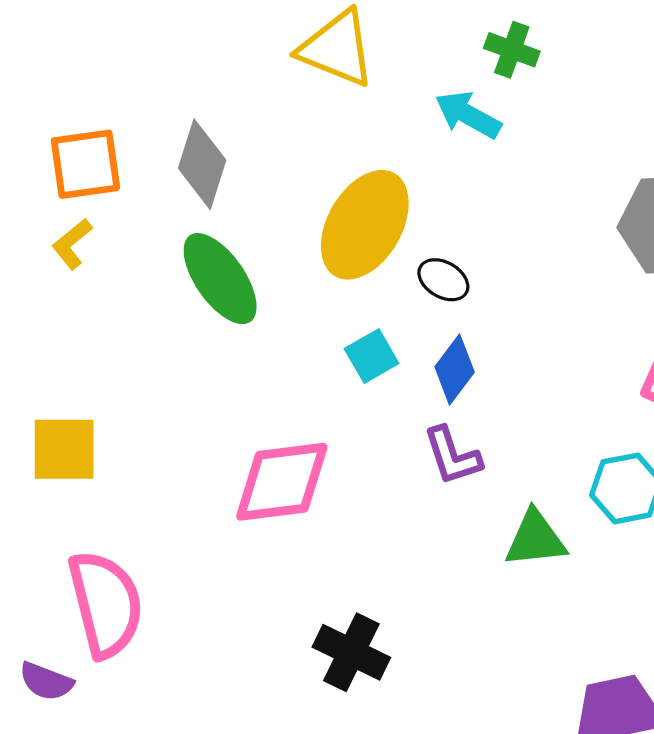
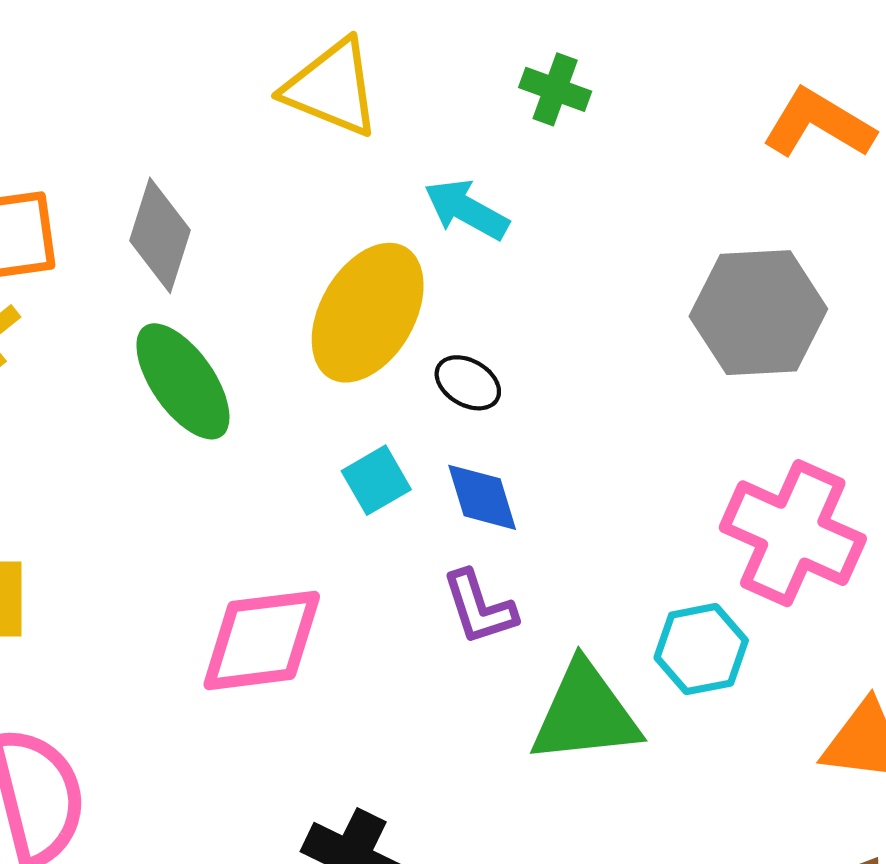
cyan arrow: (468, 115) -> (466, 210), moved
blue diamond: (455, 369) -> (482, 497), turned -54
green triangle: (535, 539) -> (585, 713), size x1.4

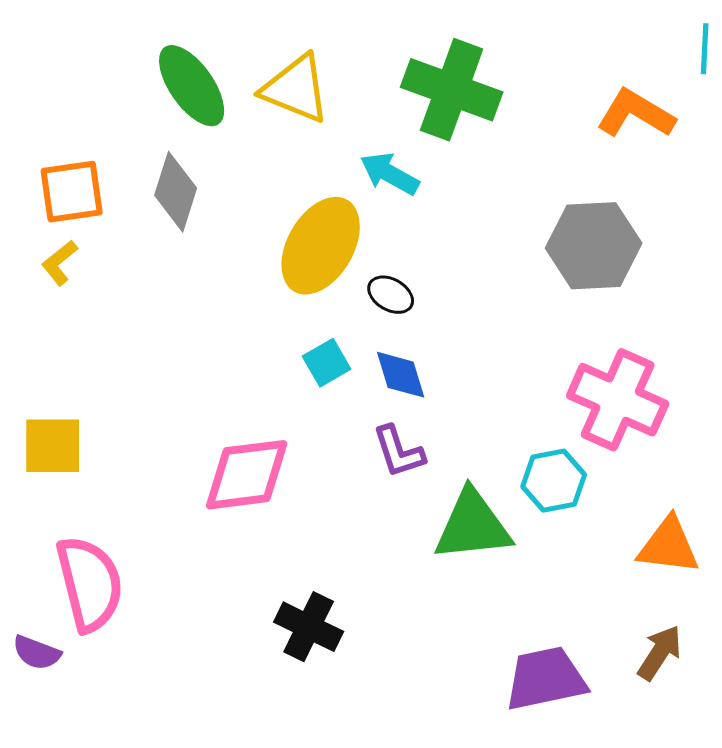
green cross: (555, 89) -> (452, 90), size x2.0
green ellipse: (183, 381) -> (192, 86), moved

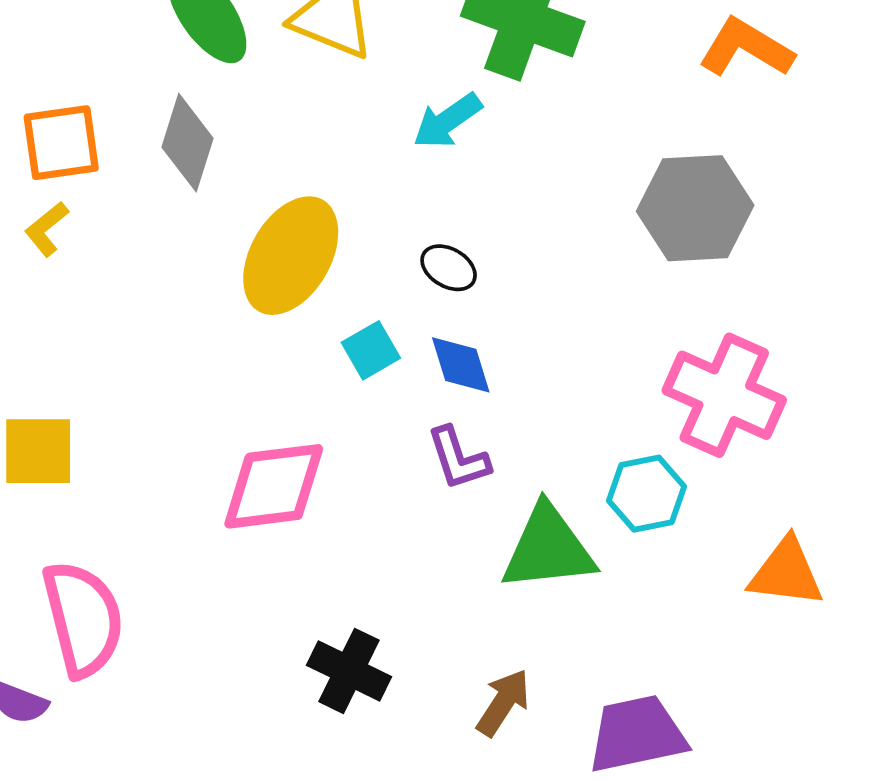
cyan arrow: (390, 174) -> (447, 121), turned -64
yellow ellipse: (321, 246) -> (291, 256), moved
brown arrow: (660, 653) -> (503, 703), moved

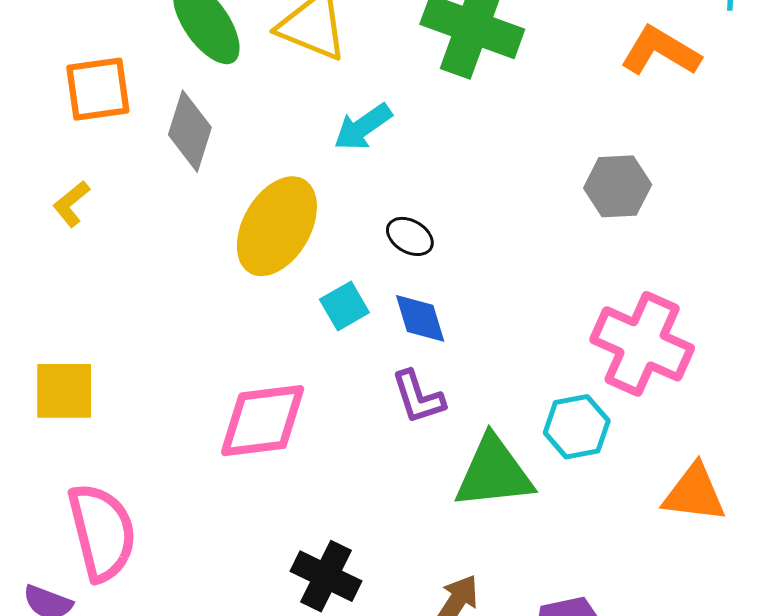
cyan arrow: (447, 121) -> (363, 127), moved
orange square: (61, 143) -> (98, 89), moved
gray hexagon: (695, 208) -> (618, 186), size x0.7

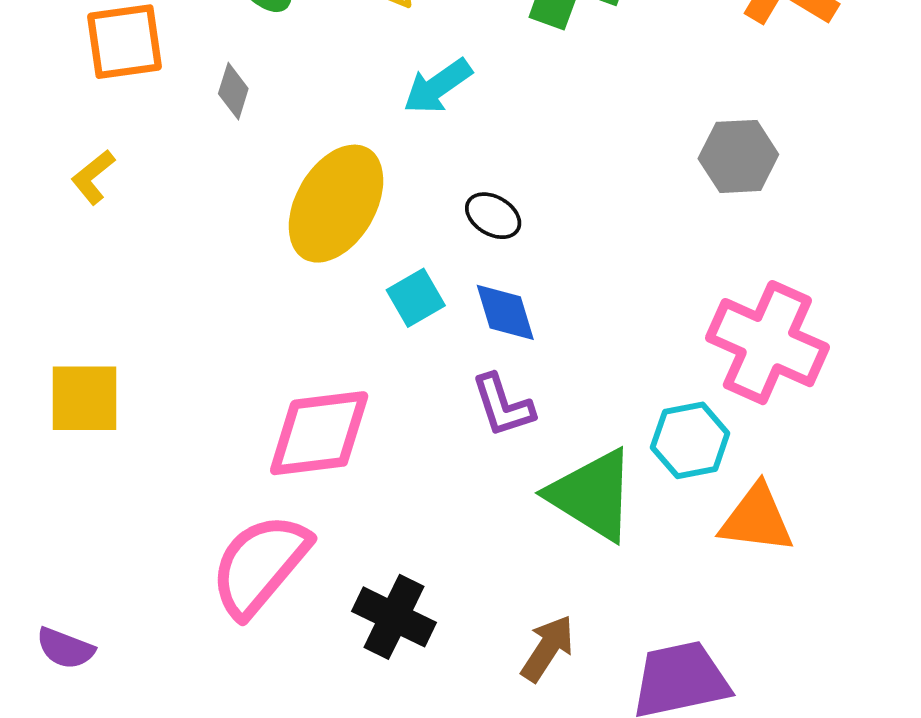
gray diamond: (190, 131) -> (233, 91), size x0.6
green triangle: (494, 473) -> (592, 495), turned 38
orange triangle: (694, 493) -> (757, 519), moved
pink semicircle: (102, 532) -> (260, 565), moved, turned -126

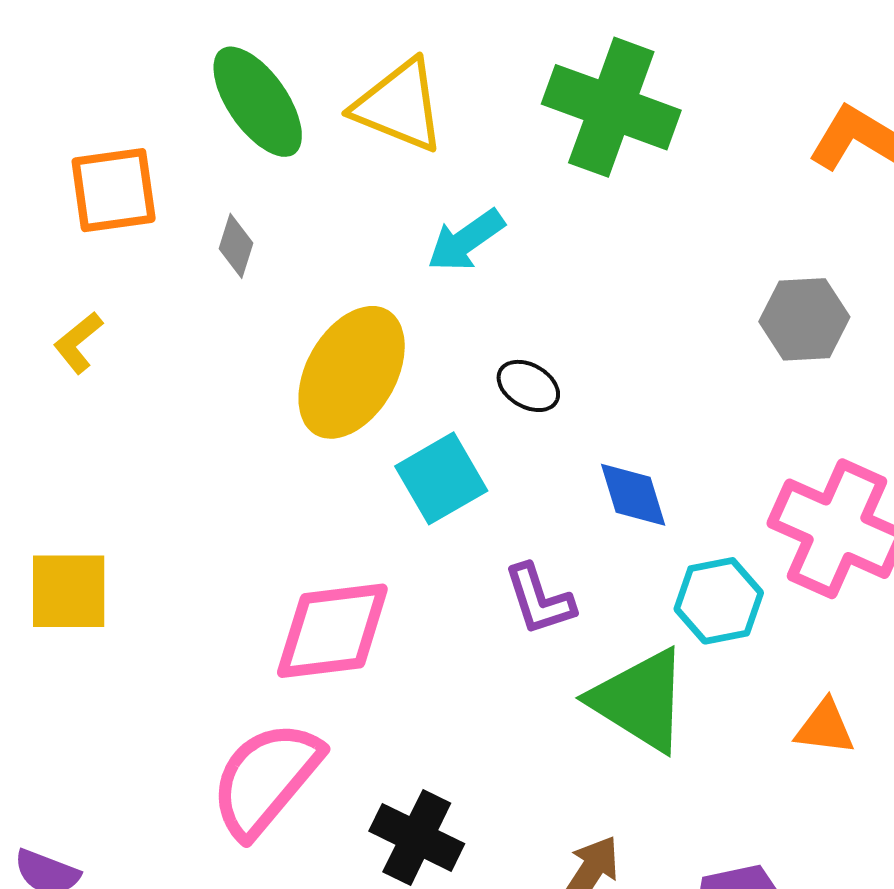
cyan square: (416, 298) -> (441, 478), size x1.4
blue diamond: (505, 312) -> (633, 495), moved
cyan hexagon: (690, 440) -> (719, 601), moved
orange triangle: (757, 519) -> (825, 727), size x0.7

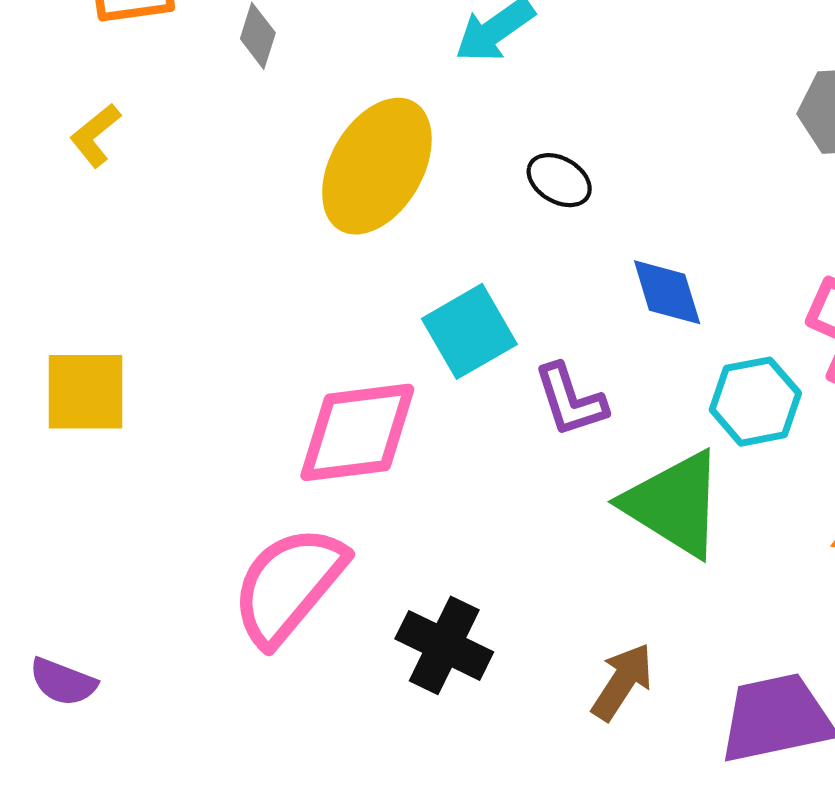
cyan square: (441, 478) -> (469, 331), moved

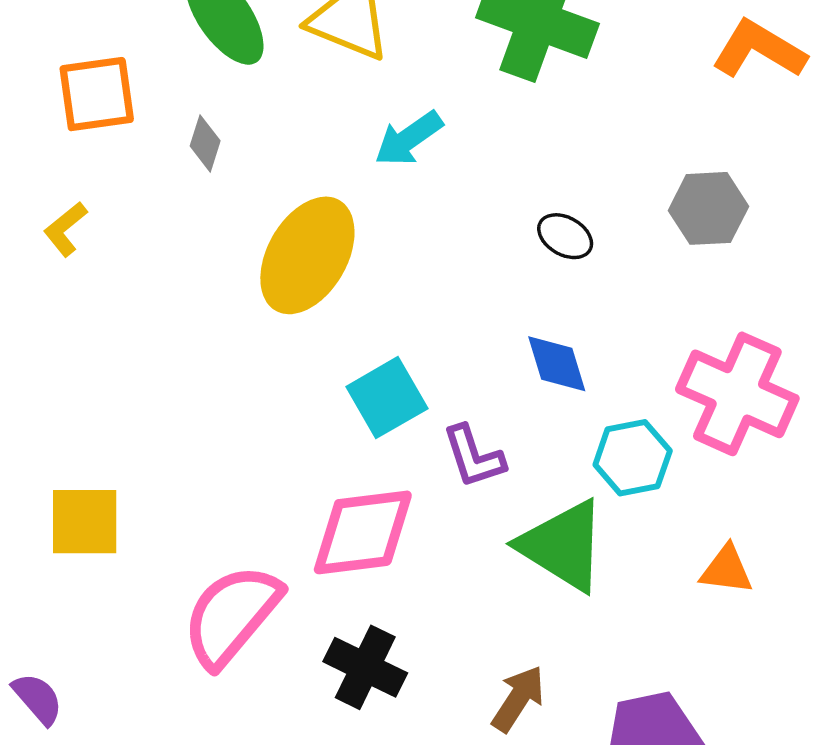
black ellipse: (559, 180) -> (565, 236), moved
yellow square: (85, 392) -> (85, 522), moved
pink diamond: (357, 432) -> (363, 532), moved
purple semicircle: (63, 682) -> (38, 699), turned -152

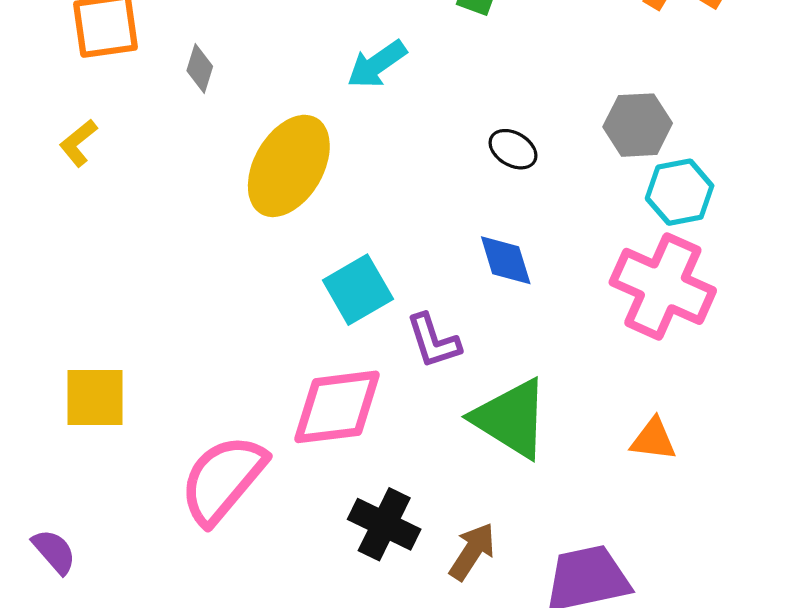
cyan hexagon: (633, 458) -> (680, 192), moved
black cross: (365, 667) -> (384, 524), moved

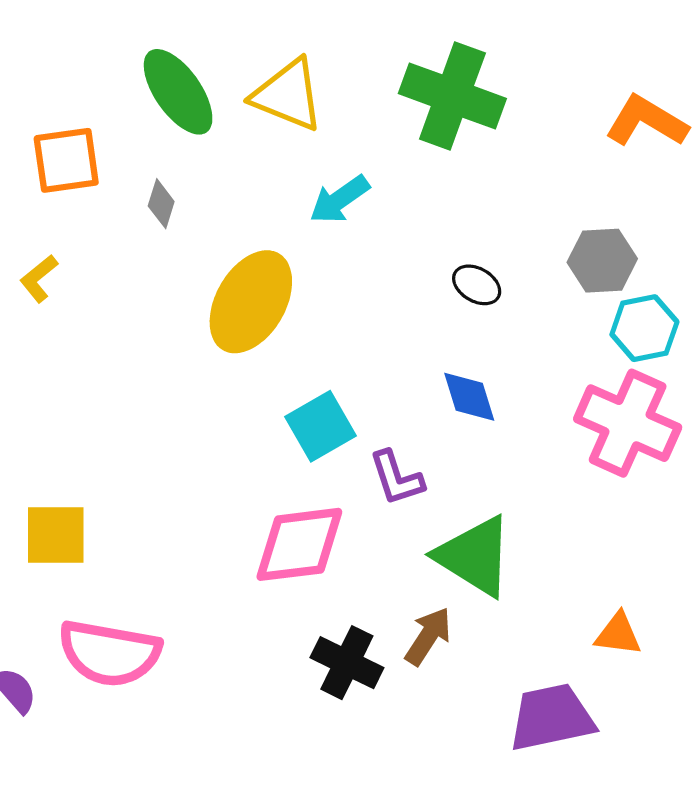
orange triangle: (653, 439) -> (618, 634), moved
pink semicircle: (223, 479) -> (109, 653), moved, turned -120
brown arrow: (472, 551) -> (428, 636), moved

